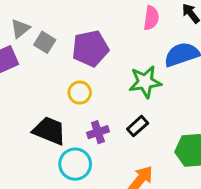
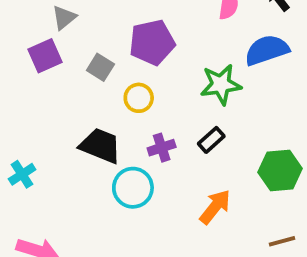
gray square: (45, 42) -> (100, 67), moved

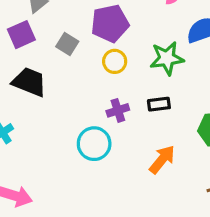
yellow circle: (139, 98) -> (115, 61), moved
black rectangle: (211, 140) -> (159, 104), turned 35
black trapezoid: (100, 146) -> (29, 82), moved

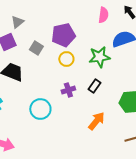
black rectangle: (159, 104) -> (94, 86), turned -48
cyan circle: (94, 144) -> (40, 109), moved

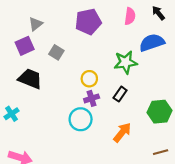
purple pentagon: (63, 35) -> (88, 22), moved
yellow circle: (66, 59) -> (89, 79), moved
cyan circle: (40, 109) -> (81, 119), moved

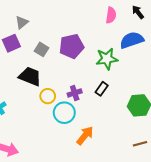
purple pentagon: (88, 22) -> (72, 46), moved
black trapezoid: (30, 79) -> (30, 76), moved
yellow circle: (89, 79) -> (48, 96), moved
orange arrow: (122, 132) -> (85, 136), moved

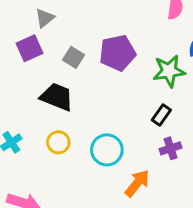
purple cross: (75, 93) -> (171, 148), moved
yellow circle: (48, 96) -> (58, 142), moved

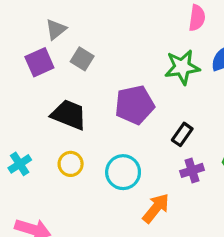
purple pentagon: (117, 53) -> (135, 105), moved
gray square: (73, 57) -> (82, 59), moved
green star: (169, 71) -> (182, 67), moved

